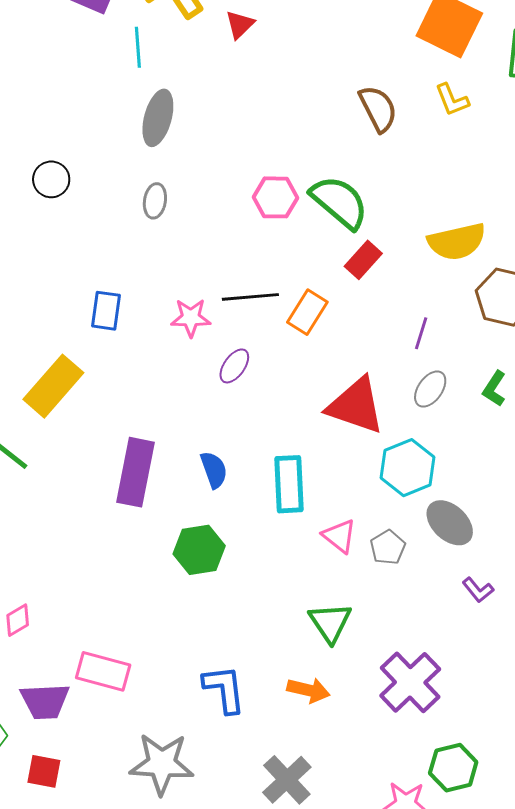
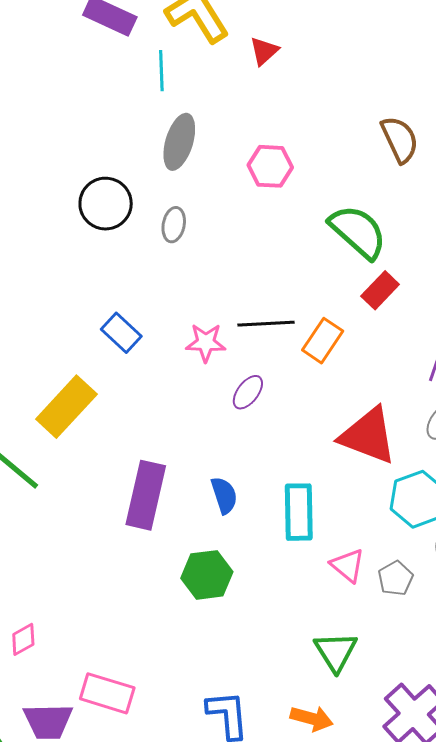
black circle: (51, 179) -> (106, 204), moved, size x1.4
pink hexagon: (275, 197) -> (270, 166), moved
blue rectangle: (106, 311) -> (121, 333), turned -57

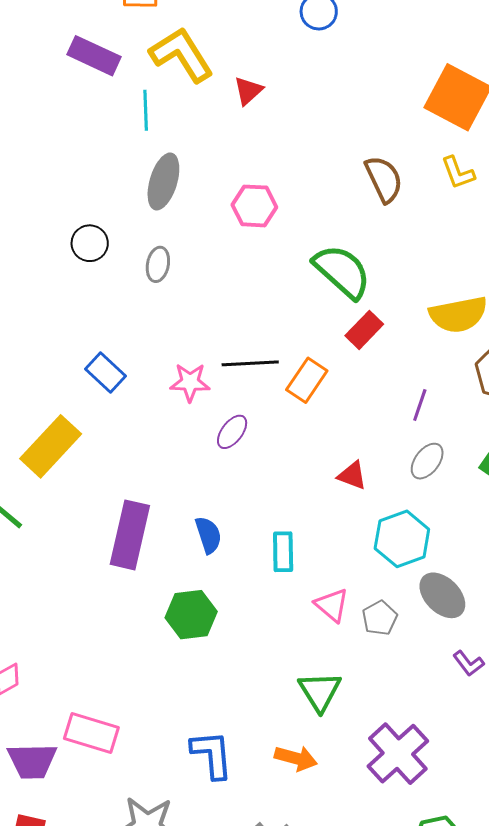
black circle: (106, 204) -> (90, 243), size x0.7
red triangle: (368, 436) -> (352, 475), size x0.5
cyan rectangle: (299, 512) -> (283, 552), size x0.7

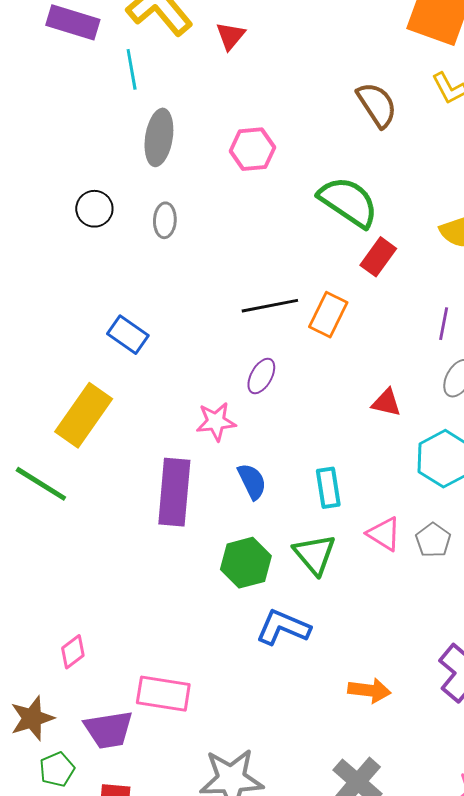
pink star: (190, 382) -> (216, 422), moved
green triangle: (320, 691) -> (315, 554), moved
blue L-shape: (212, 754) -> (283, 627), moved, turned -54

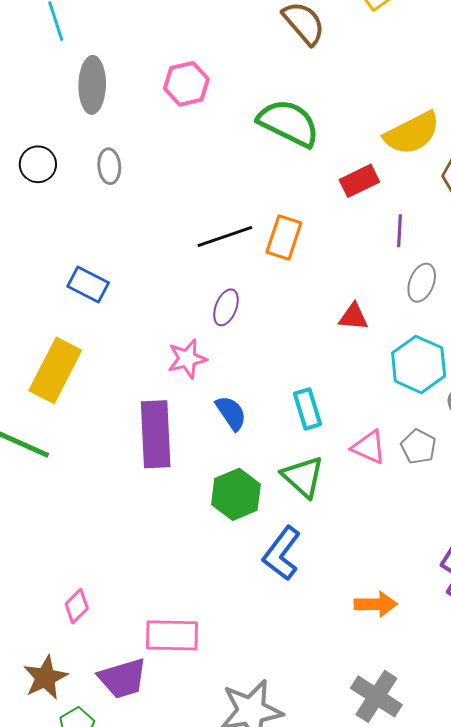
red rectangle: (378, 257) -> (359, 181), moved, turned 36
blue L-shape: (283, 627) -> (282, 553), turned -68

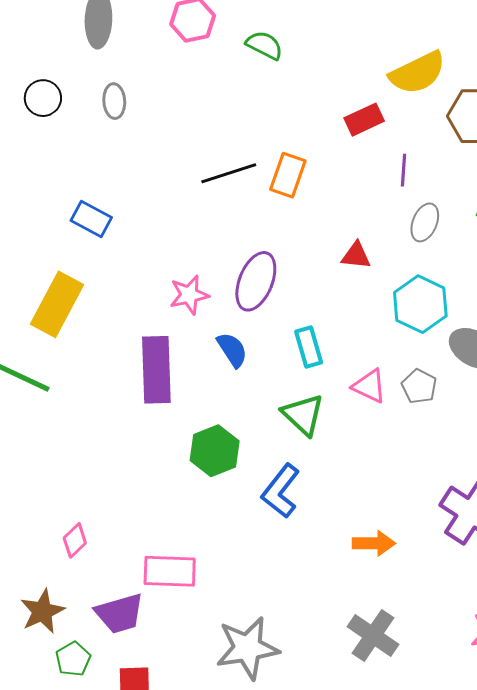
green semicircle: (289, 123) -> (264, 45), moved, size x0.6
purple ellipse: (226, 307) -> (256, 281), moved, size x1.6
green hexagon: (236, 494) -> (215, 451), moved

